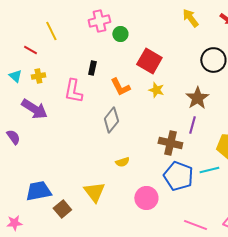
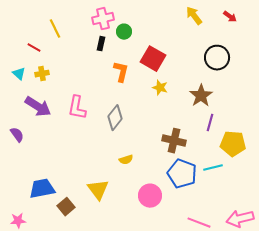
black rectangle: (92, 68) -> (101, 44), moved
orange L-shape: (120, 87) -> (121, 72), moved, turned -140
pink L-shape: (73, 91) -> (77, 108), moved
purple line: (192, 125) -> (210, 123), moved

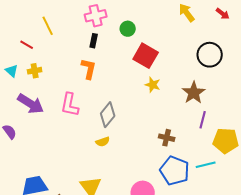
green circle: (124, 32) -> (128, 29), moved
orange L-shape: (121, 72) -> (89, 69), moved
brown cross: (174, 141) -> (167, 138), size x0.7
yellow semicircle: (126, 160) -> (103, 142), moved

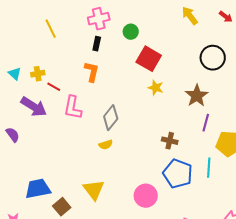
red line: (27, 45) -> (54, 87), moved
cyan line: (206, 165) -> (209, 168), turned -72

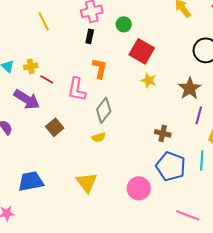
orange L-shape: (92, 72) -> (100, 68), moved
pink L-shape: (73, 108) -> (77, 89), moved
brown square: (62, 207) -> (55, 127), moved

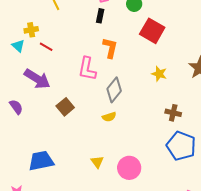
yellow cross: (31, 66) -> (31, 30), moved
red line: (47, 79) -> (46, 47), moved
yellow star: (149, 80) -> (159, 74), moved
yellow triangle: (87, 182) -> (97, 162), size x0.6
pink circle: (139, 188) -> (129, 168), moved

